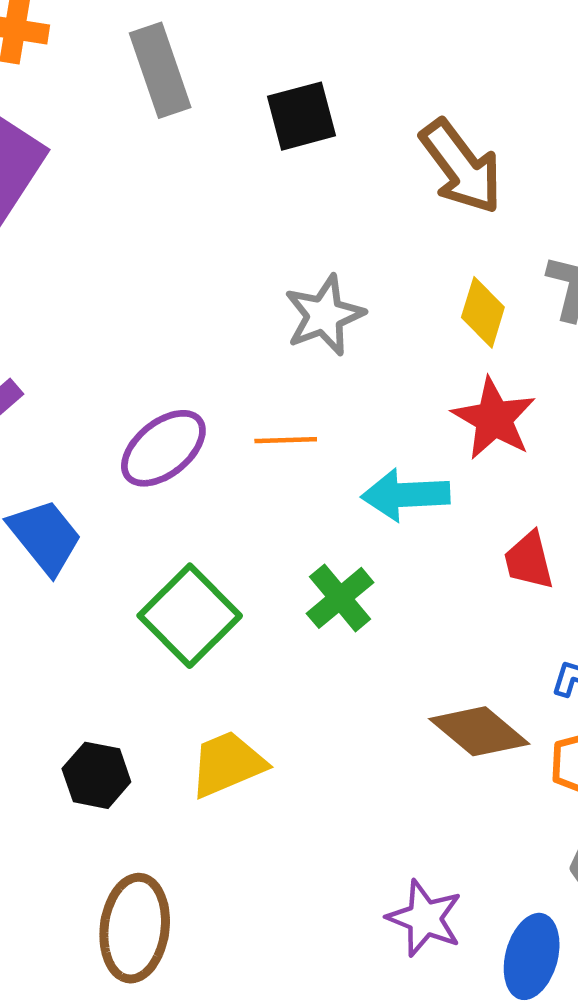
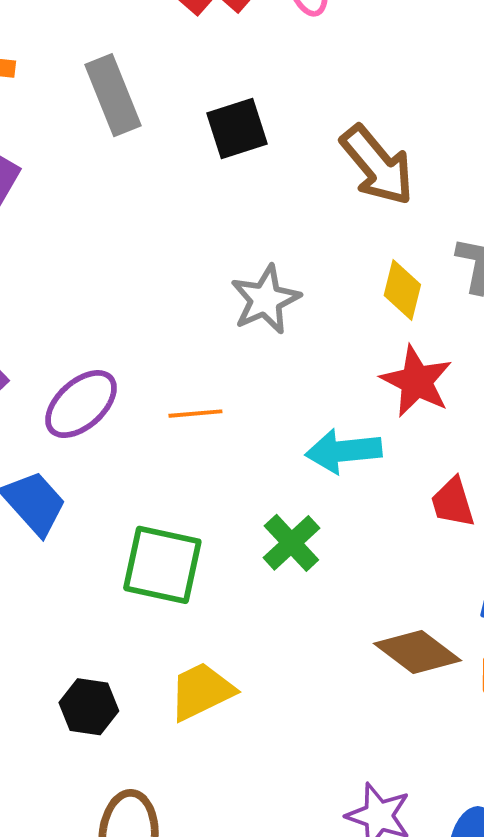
orange line: (286, 440) -> (195, 414), moved
purple ellipse: (163, 448) -> (81, 404), moved
green square: (190, 616) -> (162, 565), turned -30

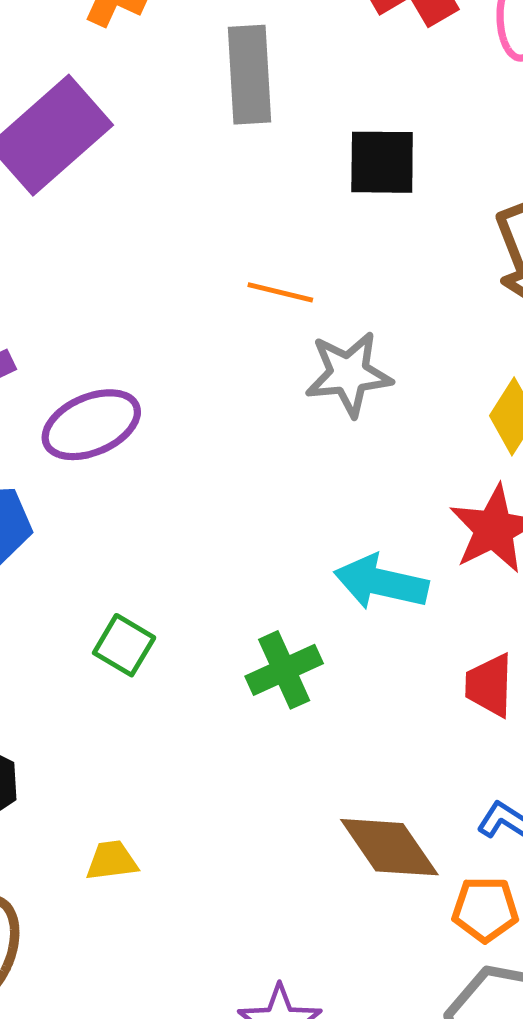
orange line: (195, 414) -> (280, 292), moved
green square: (162, 565) -> (124, 645), size x0.6
yellow trapezoid: (201, 691) -> (112, 861), moved, size x0.6

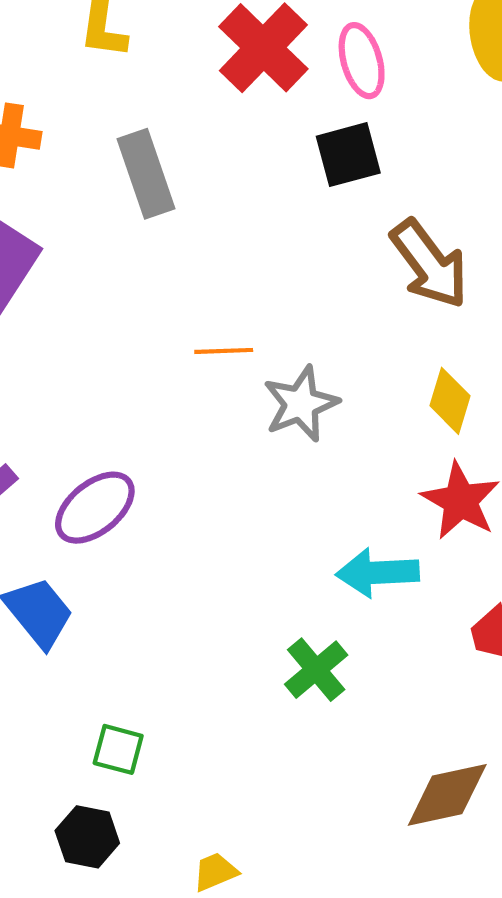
black square: (382, 162) -> (348, 155), moved
green square: (124, 645) -> (118, 749), moved
brown diamond: (389, 847) -> (447, 795), turned -52

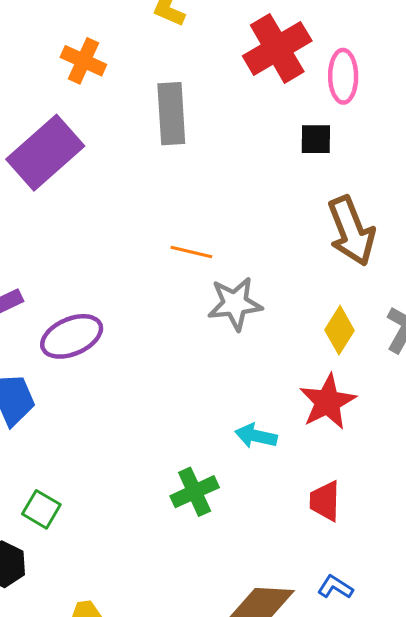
black square: (348, 155) -> (316, 139), size x0.7
cyan arrow: (378, 573) -> (256, 436), size x0.7

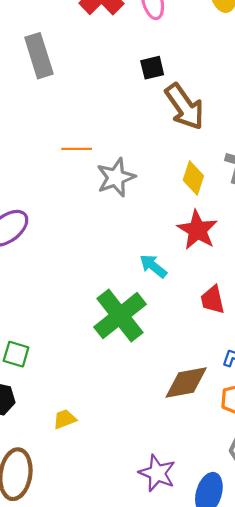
black square: (316, 139) -> (152, 68), moved
cyan arrow: (256, 436) -> (153, 266), turned 40
green cross: (195, 492) -> (120, 316), size x1.6

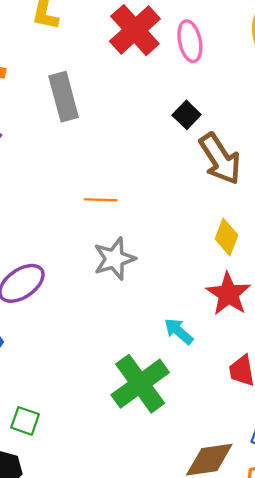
black square: (152, 68) -> (187, 115), turned -35
gray star: (116, 177) -> (114, 259), moved

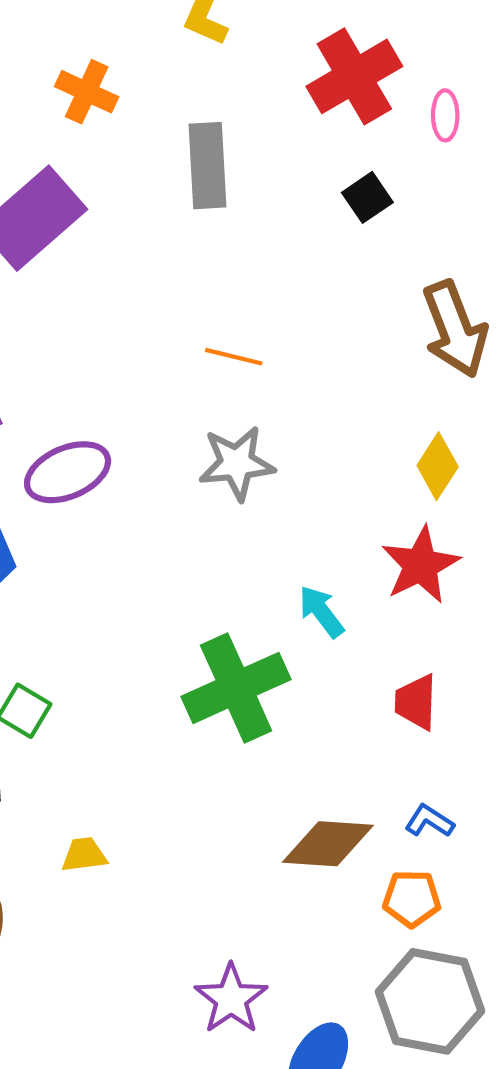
pink ellipse: (190, 41) -> (445, 115), size x0.7
black square: (187, 115) -> (367, 197), moved

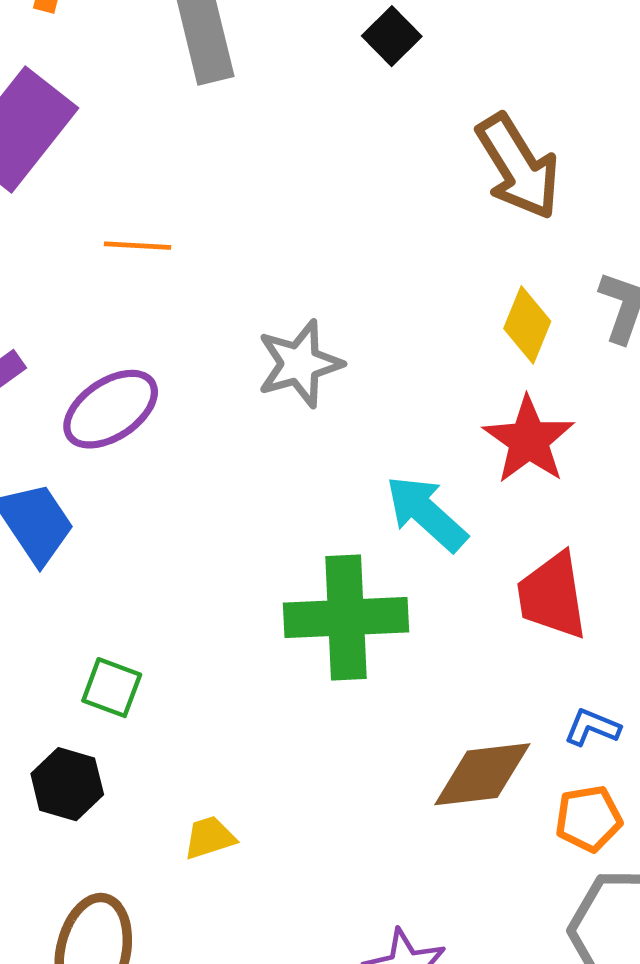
orange line: (234, 357) -> (137, 246), moved
cyan arrow: (321, 611) -> (426, 513), size x1.4
green cross: (236, 688) -> (346, 618), turned 32
red trapezoid: (416, 702) -> (552, 596), size x1.4

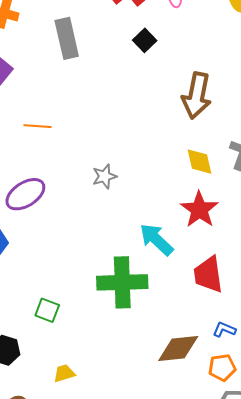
brown arrow: (518, 167) -> (197, 96), turned 42
yellow diamond: (527, 325) -> (199, 162), turned -36
gray star: (300, 364) -> (104, 176), size x0.7
green square: (112, 688) -> (47, 310), moved

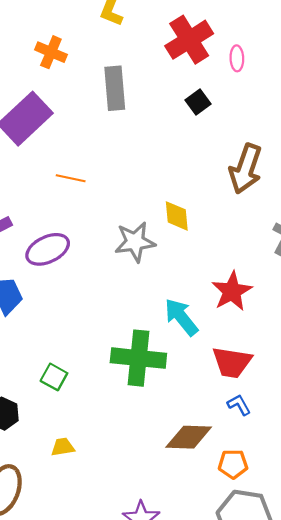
yellow diamond: (199, 162) -> (177, 216), moved
gray star: (104, 176) -> (135, 242), size x1.5
red trapezoid: (208, 275) -> (232, 362), turned -81
blue L-shape: (224, 330) -> (239, 405), moved, turned 30

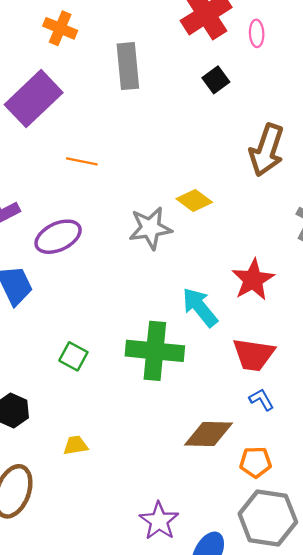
yellow diamond: (177, 216) -> (194, 200), turned -48
green square: (54, 377) -> (73, 356), moved

